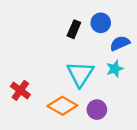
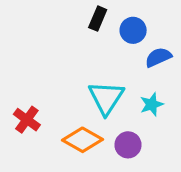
black rectangle: (74, 29) -> (98, 19), moved
cyan star: (115, 69) -> (152, 104), moved

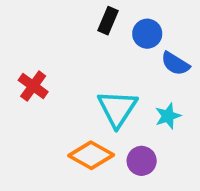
blue semicircle: (158, 57) -> (175, 64), turned -124
red cross: (27, 120) -> (33, 86), moved

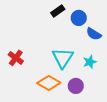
black rectangle: (108, 21) -> (58, 11), turned 32
red cross: (33, 86) -> (16, 58), moved

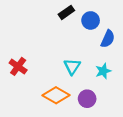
blue semicircle: (94, 34) -> (108, 39), turned -98
cyan triangle: (63, 58) -> (72, 66), size x0.7

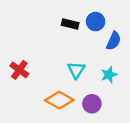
black rectangle: (66, 12) -> (70, 24), moved, turned 49

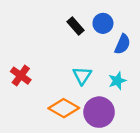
black rectangle: (70, 24) -> (76, 26), turned 35
purple circle: (92, 104) -> (99, 112), size x1.5

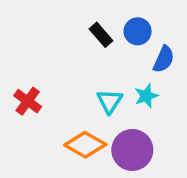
cyan star: (117, 81) -> (146, 96), moved

